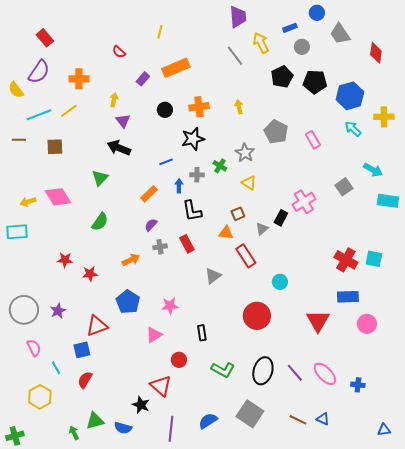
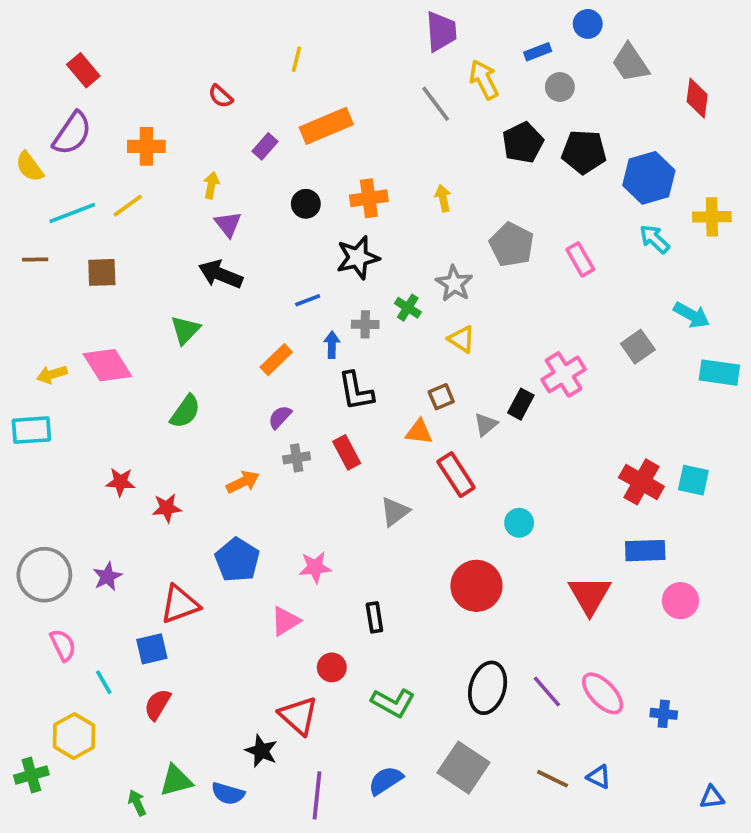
green L-shape: (223, 370) -> (393, 703), moved
green cross: (15, 436) -> (31, 775), moved

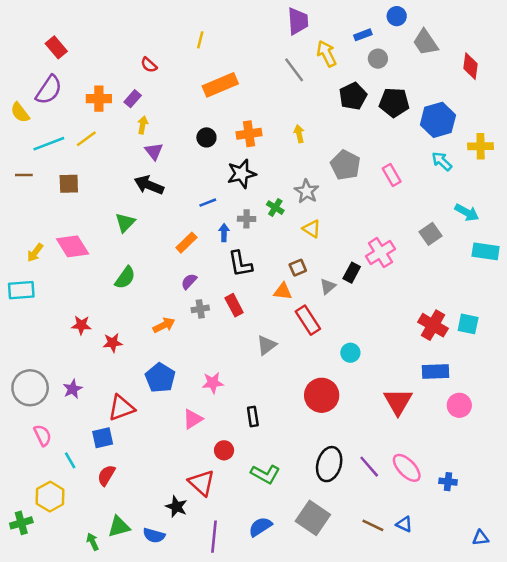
purple rectangle: (265, 146) -> (133, 99), moved
yellow arrow: (52, 374) -> (35, 253), turned -36

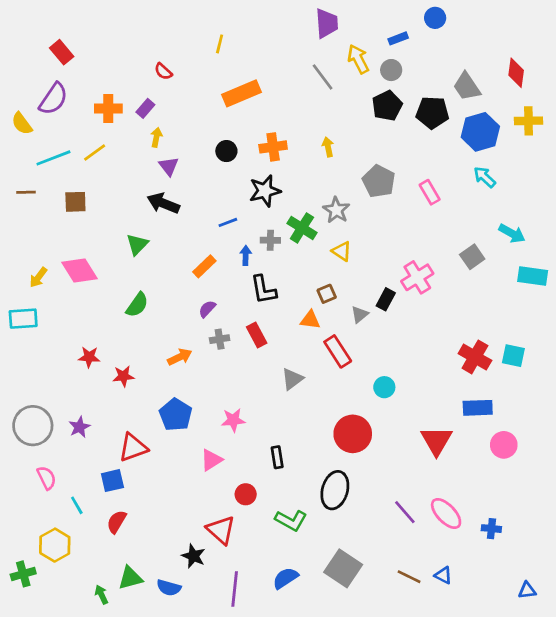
gray trapezoid: (425, 42) -> (467, 86), moved
gray circle: (378, 59) -> (391, 70), moved
yellow cross: (481, 146) -> (528, 121), moved
green cross: (275, 208) -> (302, 228), size x1.5
black ellipse: (329, 464) -> (335, 490), moved

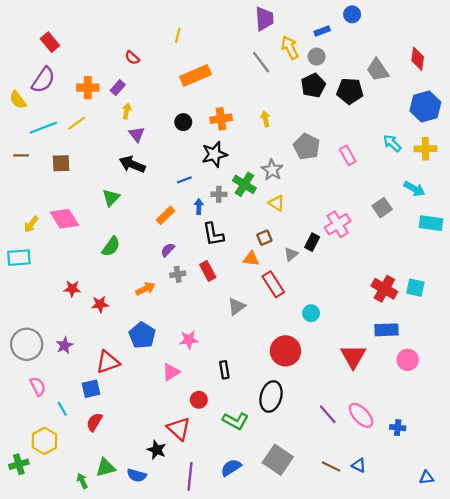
yellow cross: (528, 121) -> (425, 149), moved
blue hexagon: (480, 132) -> (425, 107), moved

